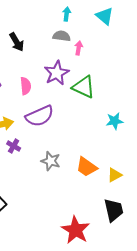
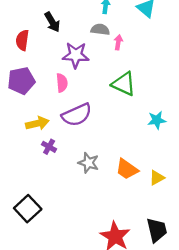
black arrow: (17, 42) -> (52, 22), moved
purple star: (57, 73) -> (76, 55), moved, turned 30
black trapezoid: (114, 210) -> (157, 230), moved

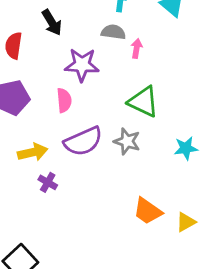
gray star: (88, 163) -> (127, 141), moved

